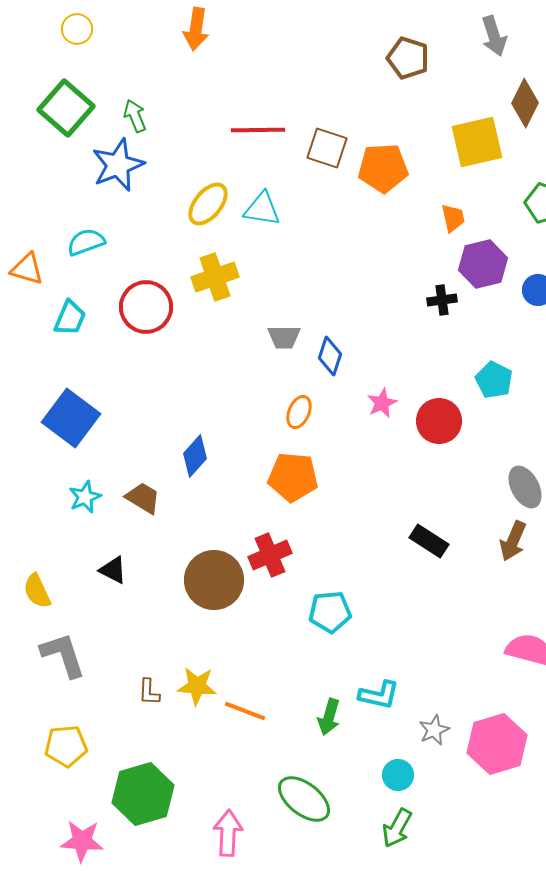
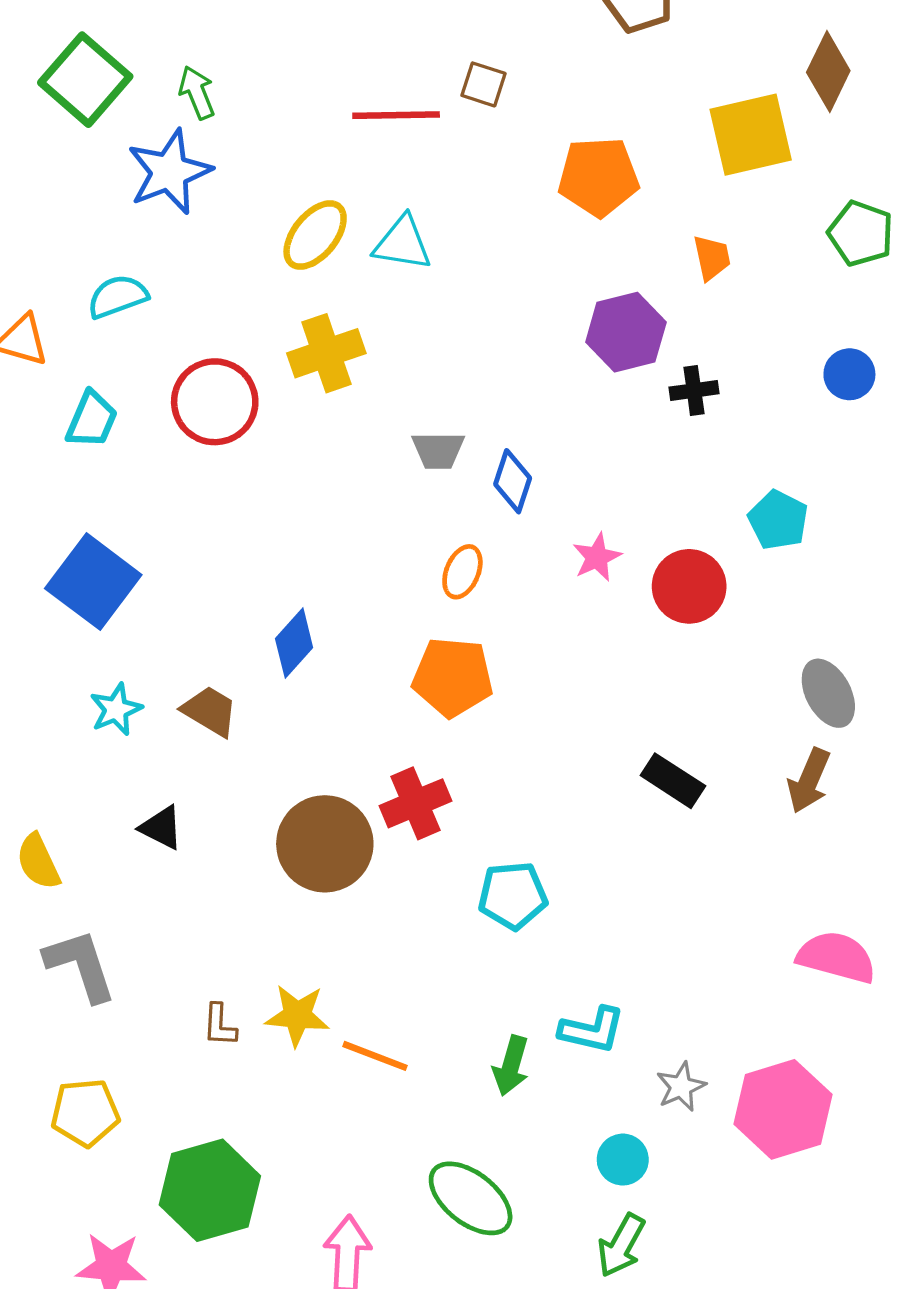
brown square: (327, 148) -> (483, 84), moved, size x0.7
purple hexagon: (483, 264) -> (626, 332), moved

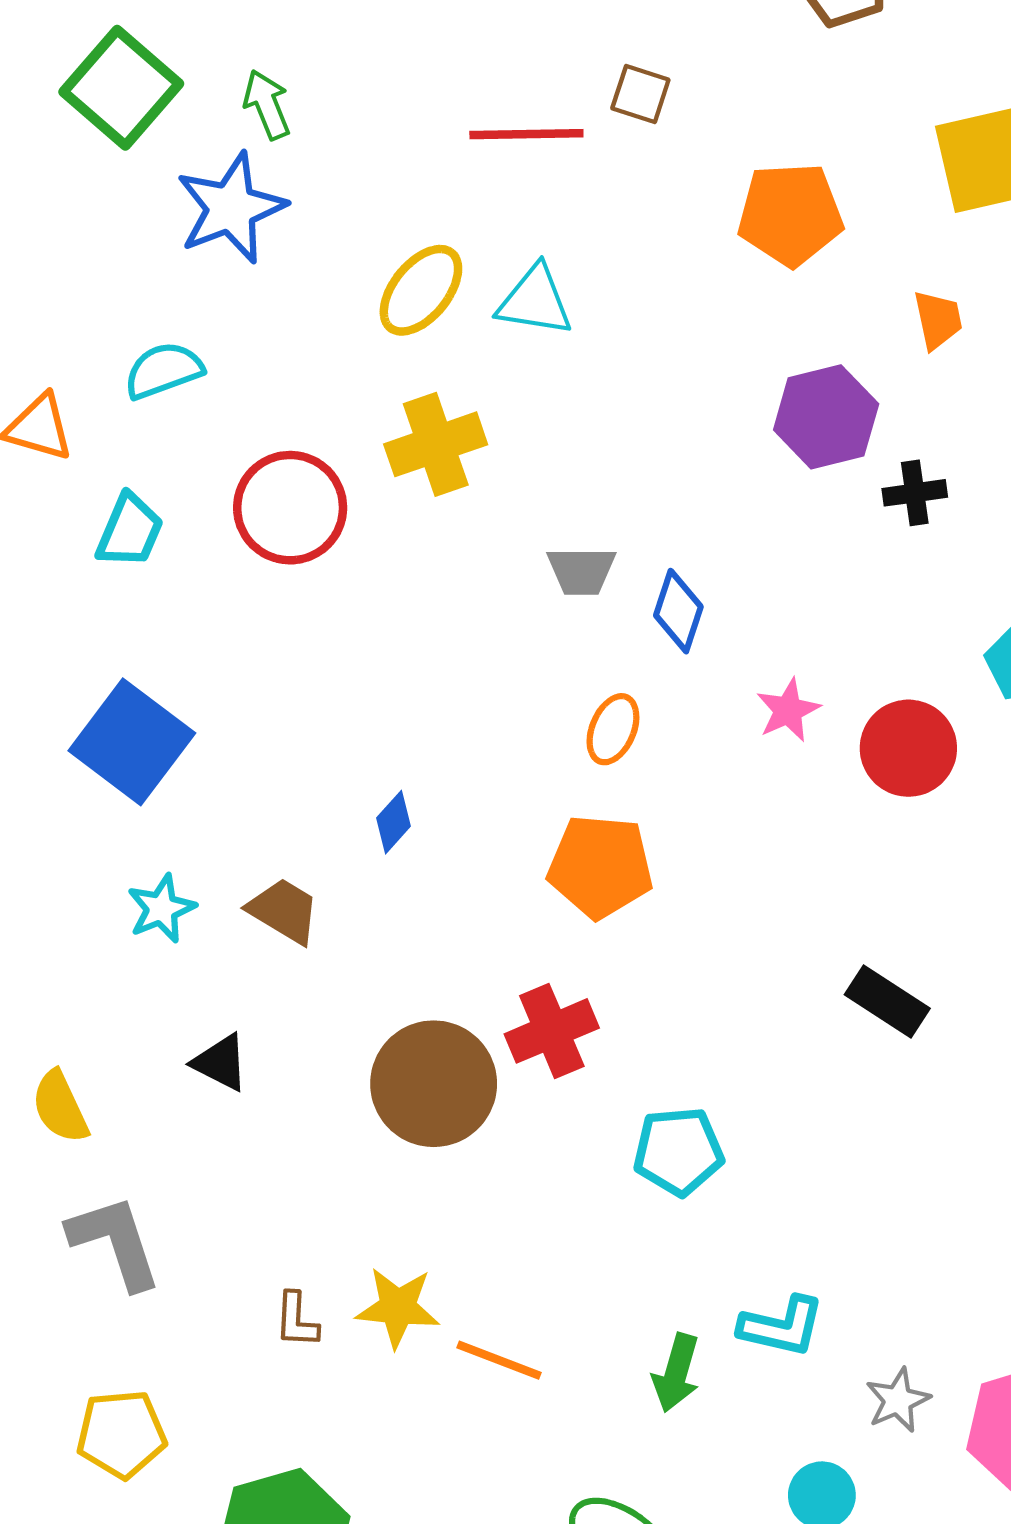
blue diamond: (294, 643) -> (394, 822), size x0.7

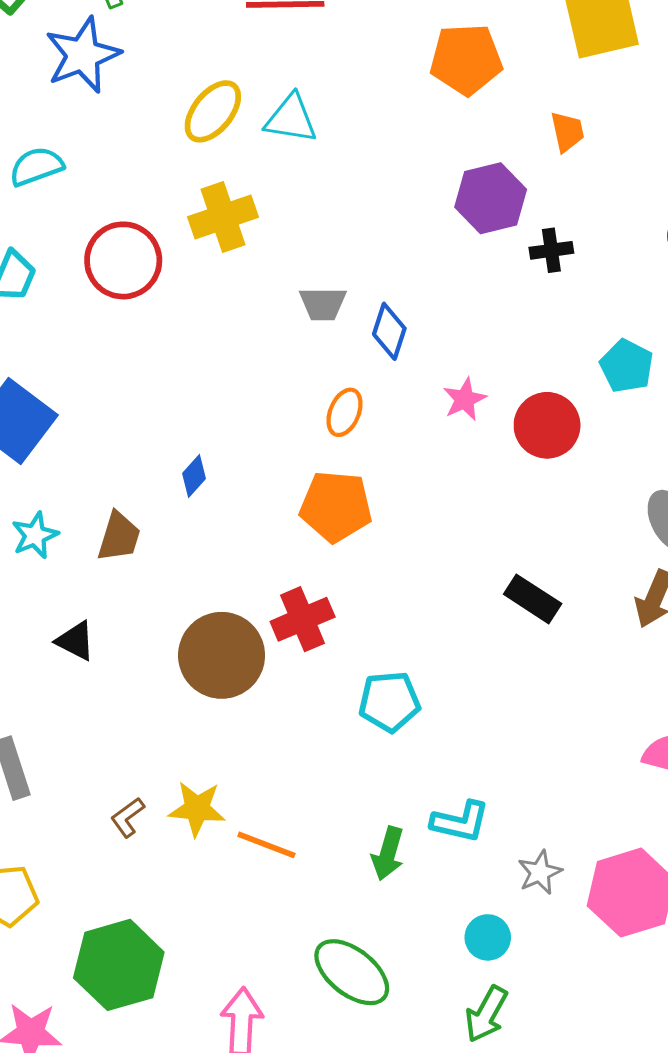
brown trapezoid: (284, 911) -> (119, 537), turned 76
brown L-shape: (296, 1320) -> (128, 817), turned 51

